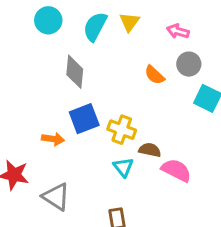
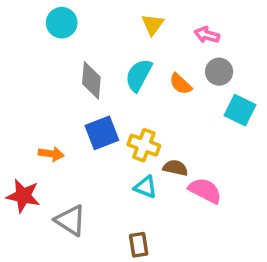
cyan semicircle: (95, 27) -> (139, 75), moved
orange arrow: (53, 139) -> (51, 154), moved
cyan triangle: (123, 167) -> (146, 187), turned -30

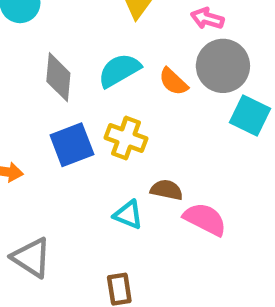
gray circle: (219, 72) -> (223, 66), size x1.5
cyan semicircle: (139, 75) -> (119, 70), turned 32
yellow cross: (144, 145) -> (126, 138), moved

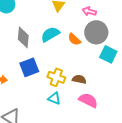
yellow cross: (126, 138) -> (56, 77), moved
brown semicircle: (167, 190) -> (79, 79), moved

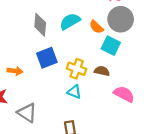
cyan square: (108, 54) -> (111, 46), moved
pink semicircle: (88, 100) -> (124, 94), moved

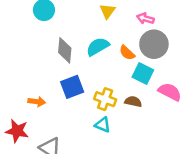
pink semicircle: (124, 94) -> (170, 92), moved

